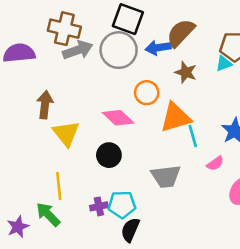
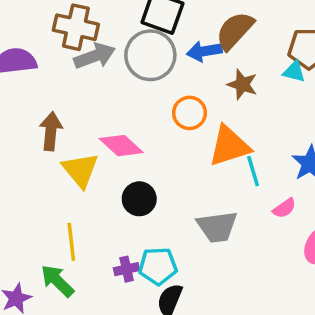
cyan triangle: (224, 64) -> (294, 72), turned 36
pink diamond: (118, 118) -> (121, 146), moved

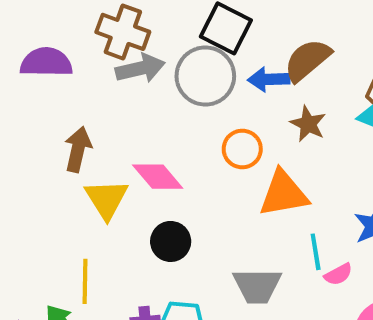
cyan line: (253, 171) -> (316, 252), moved

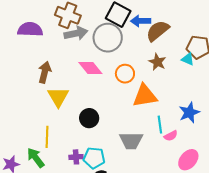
blue arrow: (269, 79) -> (141, 21), moved
pink diamond: (158, 177) -> (90, 68), moved

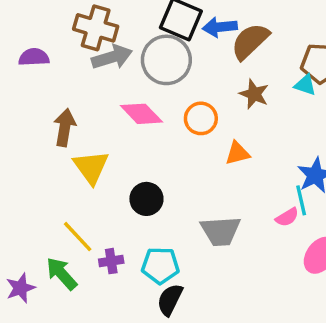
purple semicircle: (30, 29) -> (34, 57), size x0.7
orange triangle: (145, 96) -> (238, 153), size x0.6
cyan line: (160, 125) -> (301, 200), moved
yellow line: (47, 137) -> (78, 237), turned -40
purple cross: (76, 157) -> (111, 261), moved

